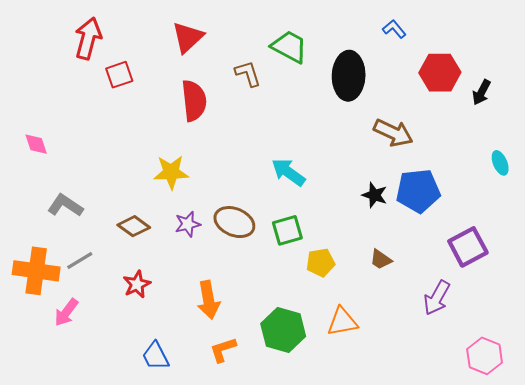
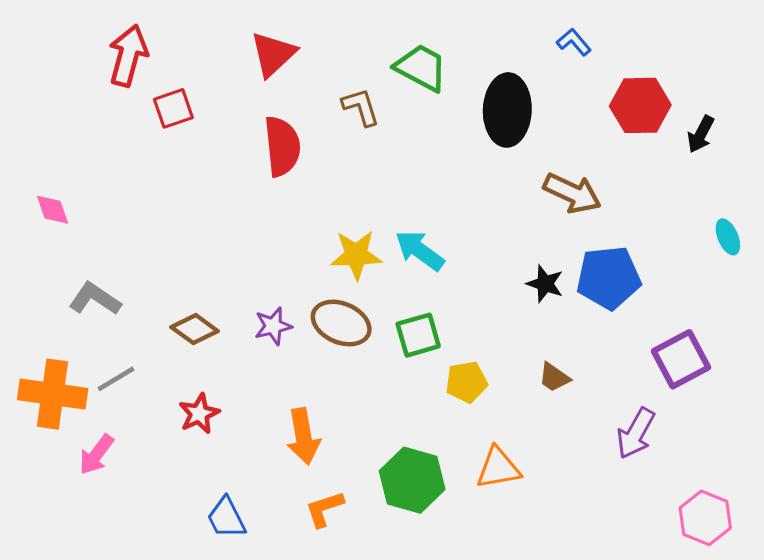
yellow star: (171, 172) -> (356, 255), moved

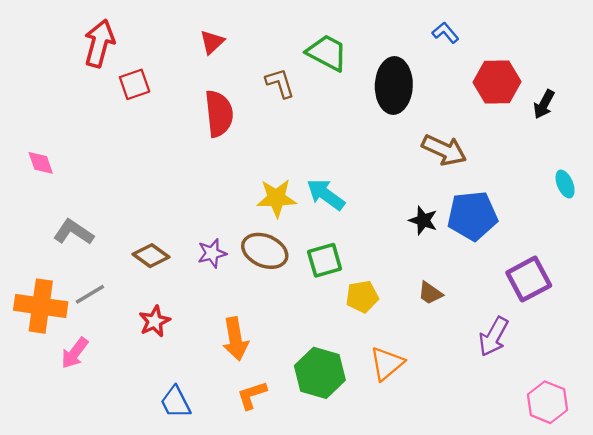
red triangle: (273, 54) -> (212, 42), size x0.7
orange triangle: (498, 468) -> (387, 364), turned -30

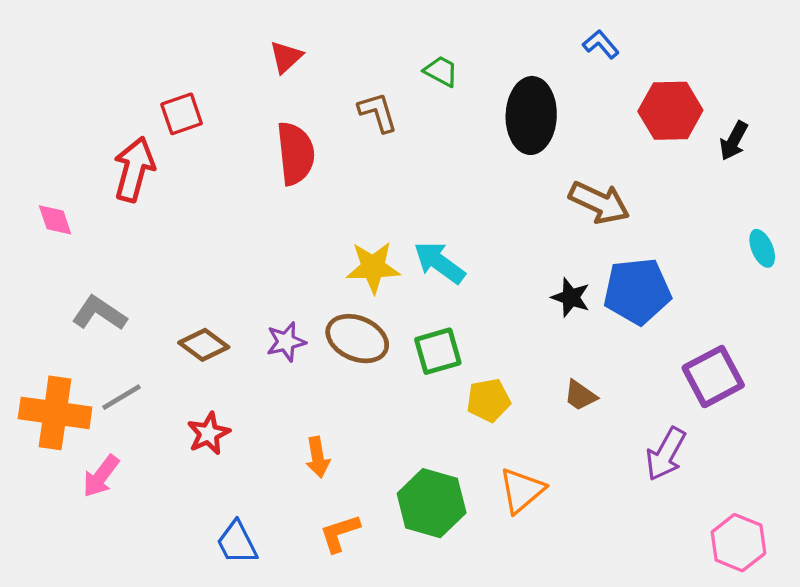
red arrow: (99, 43) -> (134, 169), moved
green trapezoid: (327, 53) -> (441, 71), size x0.6
orange arrow: (235, 339) -> (318, 457), size x0.7

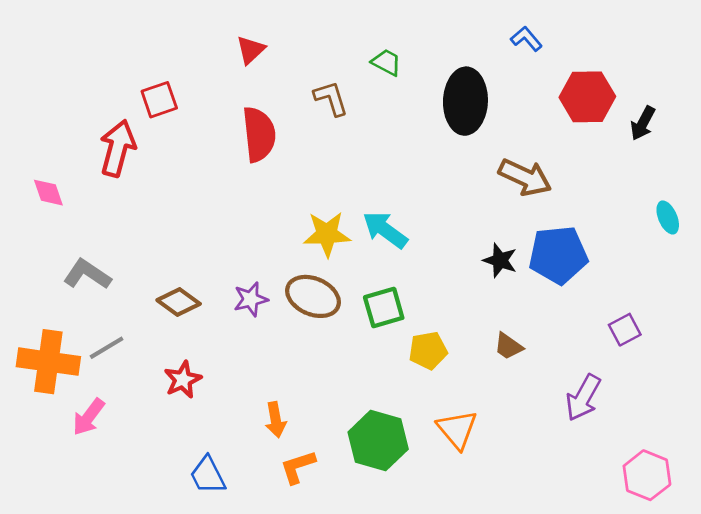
purple square: (713, 377) -> (625, 330), size x0.6
orange arrow: (318, 457) -> (276, 420), moved
orange triangle: (522, 490) -> (457, 429), turned -30

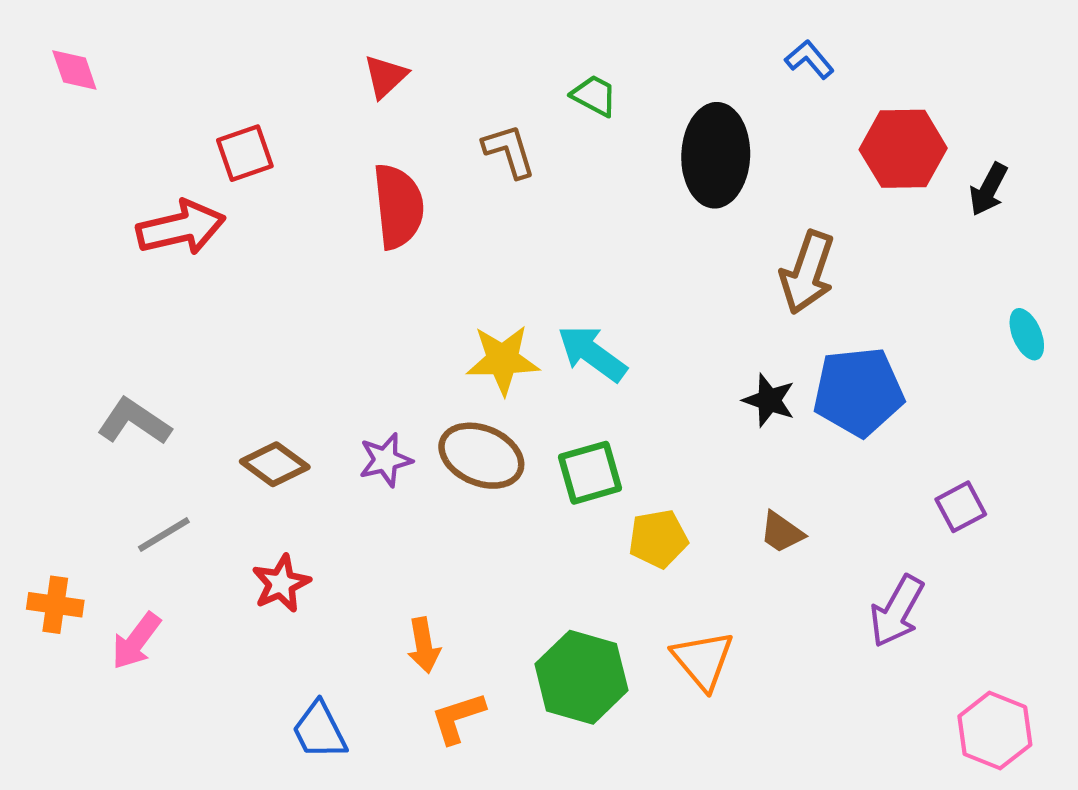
red arrow: (118, 148) -> (181, 228), turned 62
brown arrow: (525, 177) -> (807, 272), turned 84
pink diamond: (48, 193) -> (74, 70), moved
orange cross: (48, 362) -> (55, 605), moved, size x0.6

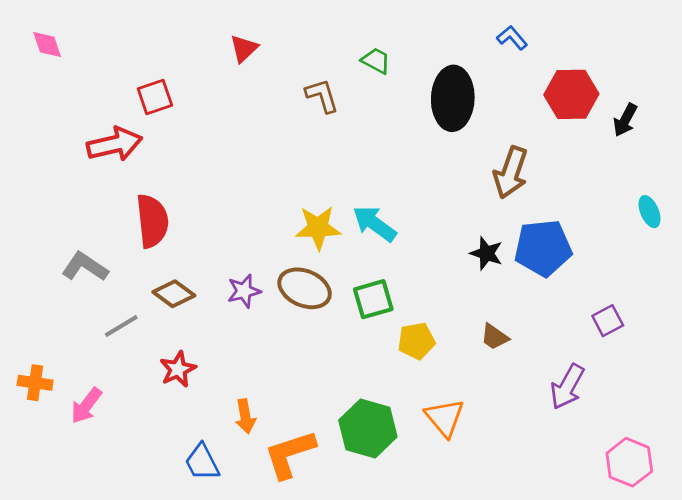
red semicircle: (398, 206) -> (152, 221), moved
gray line: (164, 534) -> (121, 326), moved
orange arrow: (424, 645) -> (245, 416), moved
orange L-shape: (458, 718) -> (290, 454), size x1.5

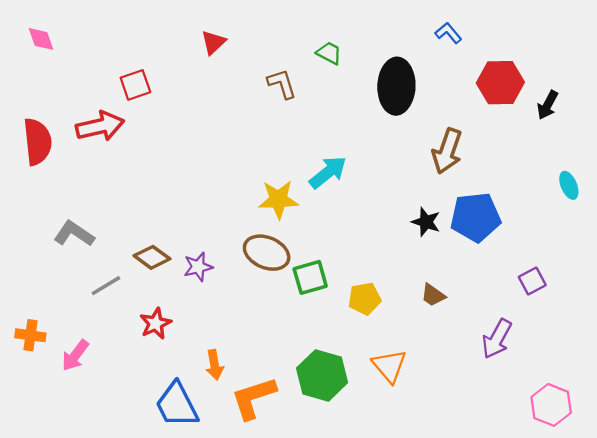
red semicircle: (152, 221) -> (37, 142), moved
cyan arrow: (375, 224) -> (328, 172), moved, turned 105
purple star: (244, 291) -> (198, 267), moved
green square: (373, 299) -> (310, 277), moved
blue trapezoid: (202, 462) -> (177, 405), size x1.4

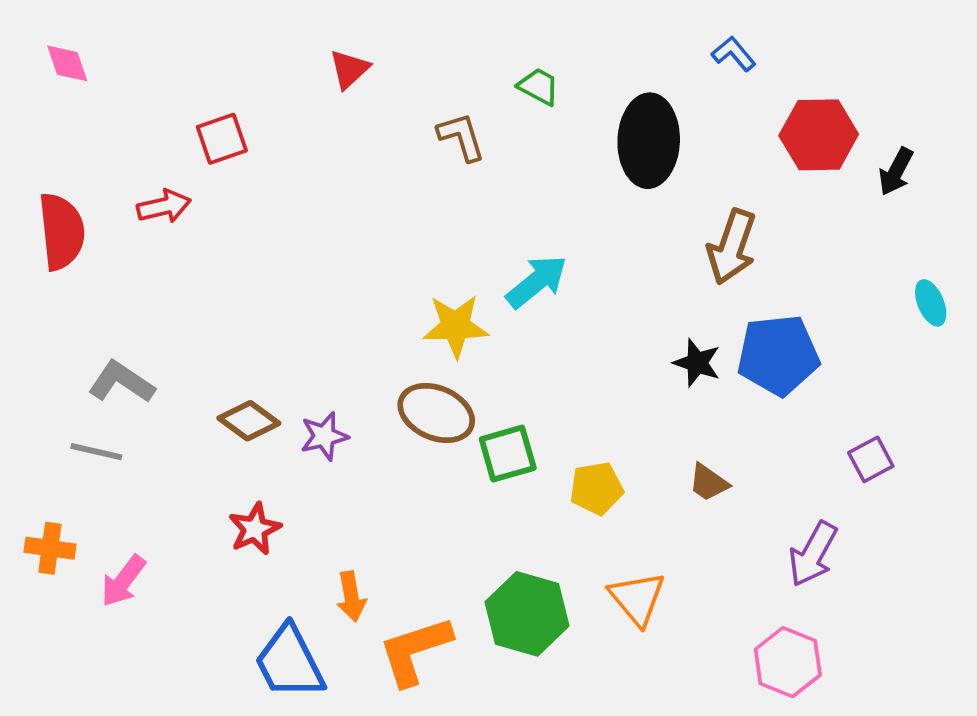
red arrow: (100, 126) -> (164, 206), size x0.7
gray line: (106, 286) -> (96, 452), moved, turned 44
pink hexagon: (551, 405) -> (788, 662), moved

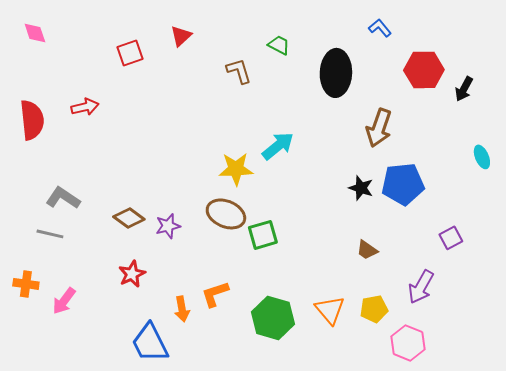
red square: (222, 139) -> (130, 53), moved
yellow pentagon: (597, 488) -> (374, 309), moved
orange L-shape: (415, 651) -> (215, 294), moved, size x0.7

